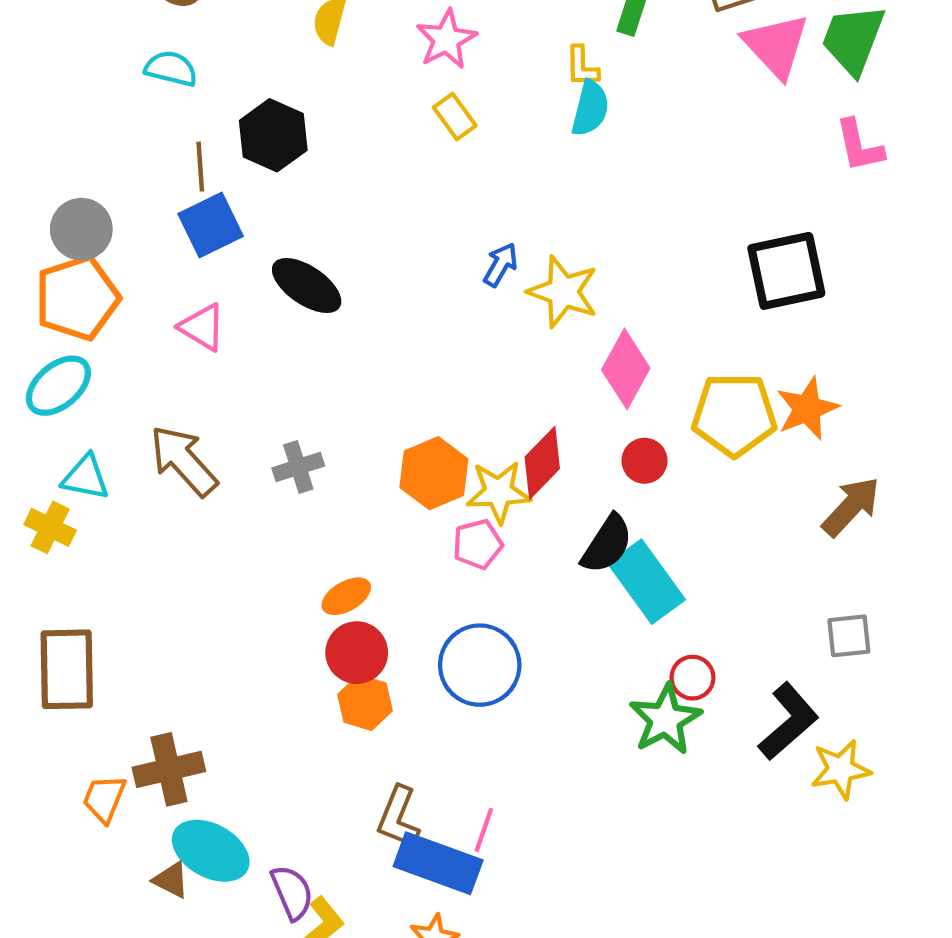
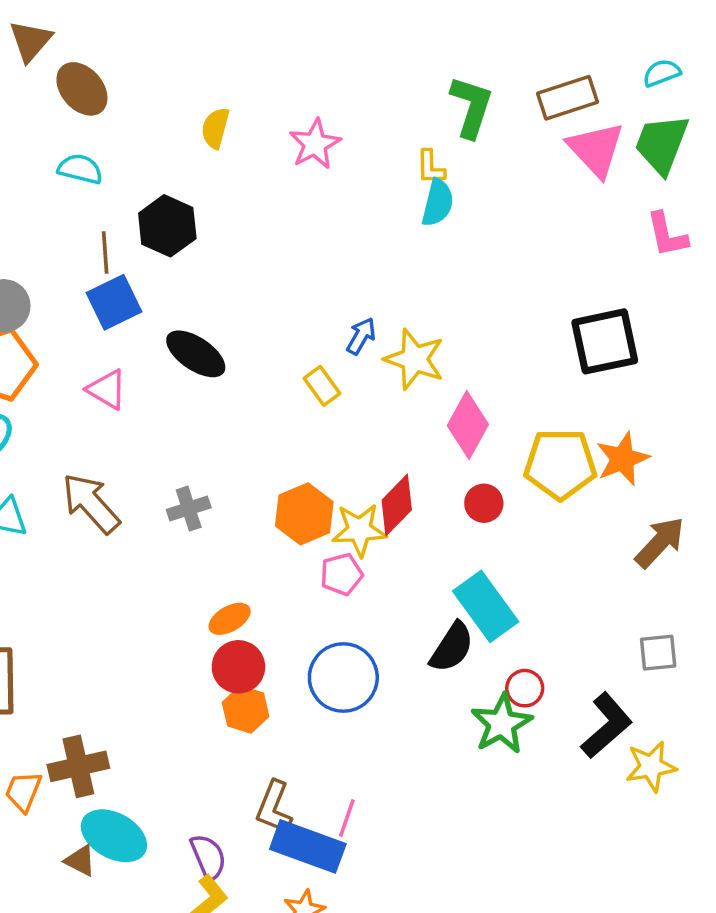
yellow rectangle: (455, 117) -> (322, 386), moved
black semicircle: (607, 544) -> (452, 647), moved
purple semicircle: (292, 892) -> (208, 857), moved

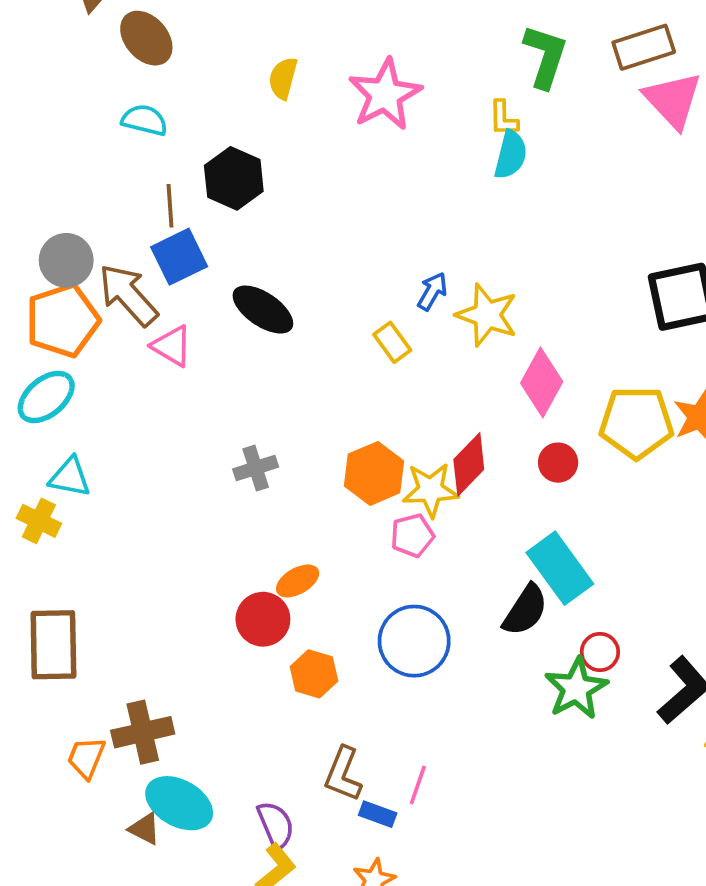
pink star: (315, 144) -> (385, 95), size x1.4
brown arrow: (91, 503) -> (128, 295), moved
red circle: (238, 667) -> (263, 619), moved
blue rectangle: (308, 846) -> (378, 814), size x0.5

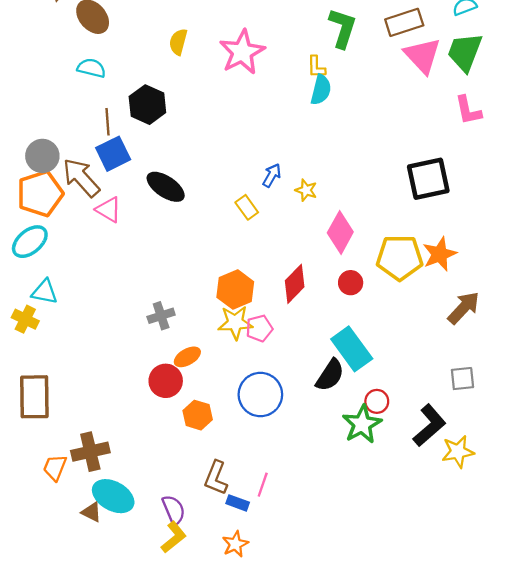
yellow star: (487, 315) -> (306, 190), size x0.6
gray cross: (256, 468) -> (161, 316), moved
yellow star: (431, 490) -> (235, 323), moved

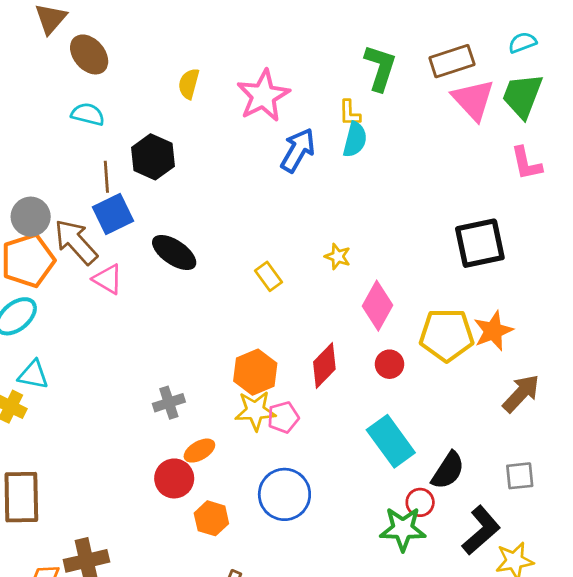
blue arrow: (272, 175) -> (298, 150), moved, size x1.6
black semicircle: (330, 375) -> (448, 470), moved
green star: (362, 424) -> (403, 529), turned 30

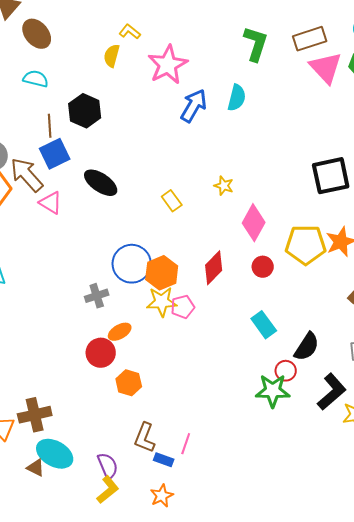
yellow L-shape: (350, 113) -> (130, 32), moved, turned 130
cyan rectangle: (391, 441) -> (264, 325), size x0.7
blue circle: (284, 494) -> (132, 264), moved

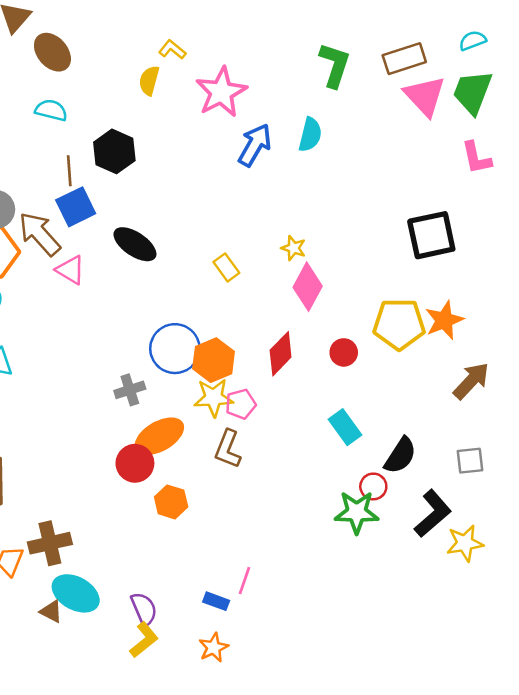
pink diamond: (254, 223) -> (308, 287), moved
orange ellipse: (120, 332) -> (159, 436), size x1.6
brown L-shape: (145, 438) -> (228, 449), moved

